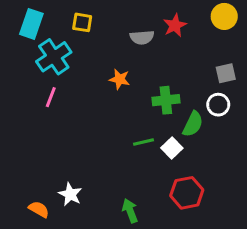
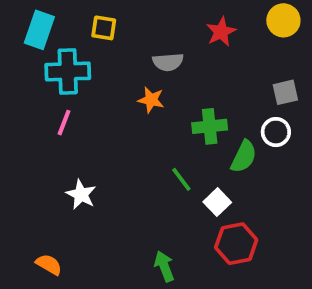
gray semicircle: (142, 37) -> (168, 62), moved
cyan cross: (54, 57) -> (68, 71), turned 32
green line: (143, 142) -> (181, 179), turned 66
white square: (172, 148) -> (217, 202), moved
white star: (70, 194) -> (81, 194), moved

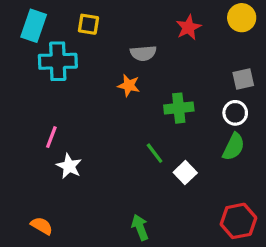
pink line: (64, 123) -> (51, 137), moved
green semicircle: (244, 157) -> (234, 147), moved
red hexagon: (236, 244) -> (238, 221), moved

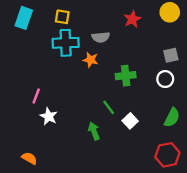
cyan cross: (58, 61) -> (66, 43), moved
green semicircle: (234, 147) -> (172, 118), moved
green arrow: (140, 227) -> (94, 131), moved

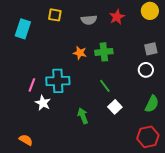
cyan rectangle: (24, 18) -> (23, 29), moved
gray semicircle: (101, 37) -> (89, 20), moved
cyan cross: (66, 43) -> (58, 81), moved
green cross: (126, 76) -> (104, 52), moved
green line: (109, 107) -> (105, 86), moved

